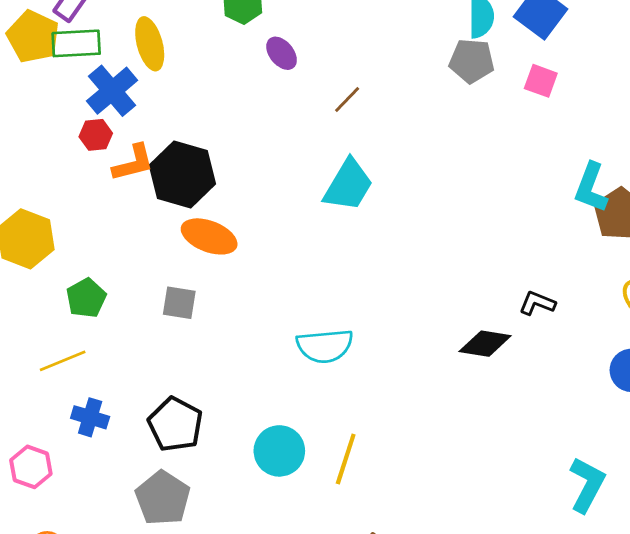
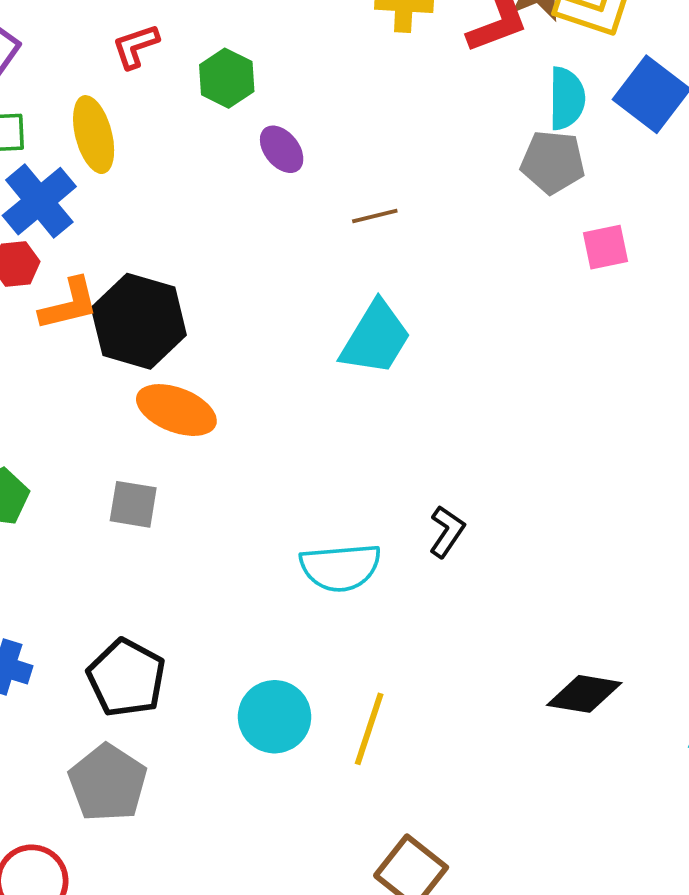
pink square: (541, 81) -> (605, 247), moved, turned -32
brown line: (347, 100) -> (375, 216), turned 32
black L-shape: (537, 303) -> (447, 532), moved, turned 102
black diamond: (485, 344) -> (584, 694), moved

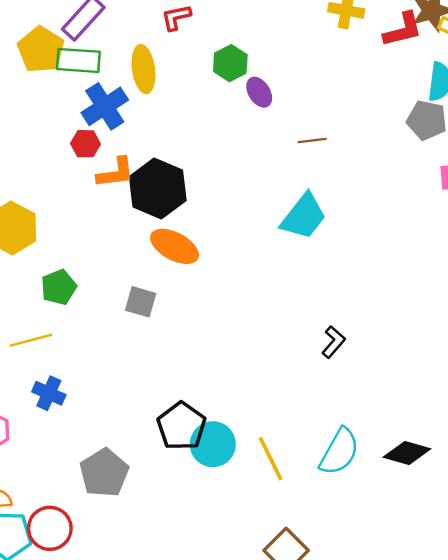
green hexagon: (227, 78) -> (230, 63), moved
cyan semicircle: (340, 567) -> (339, 452), moved, turned -63
black pentagon: (126, 678) -> (181, 426), moved
yellow line: (369, 729) -> (271, 459), turned -51

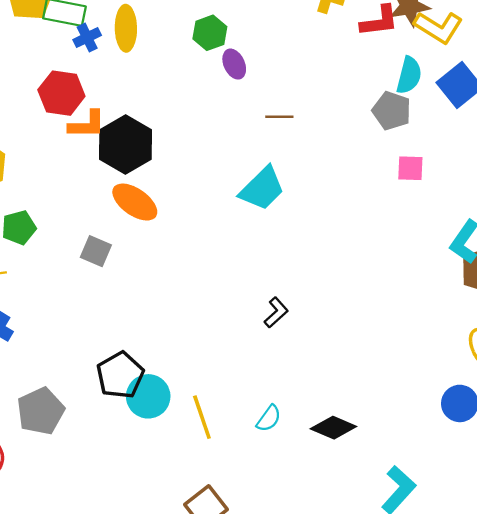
blue cross: (105, 106) -> (87, 38), moved, size x0.6
red hexagon: (85, 144) -> (61, 93), size x1.6
cyan semicircle: (339, 452) -> (269, 418), size x0.6

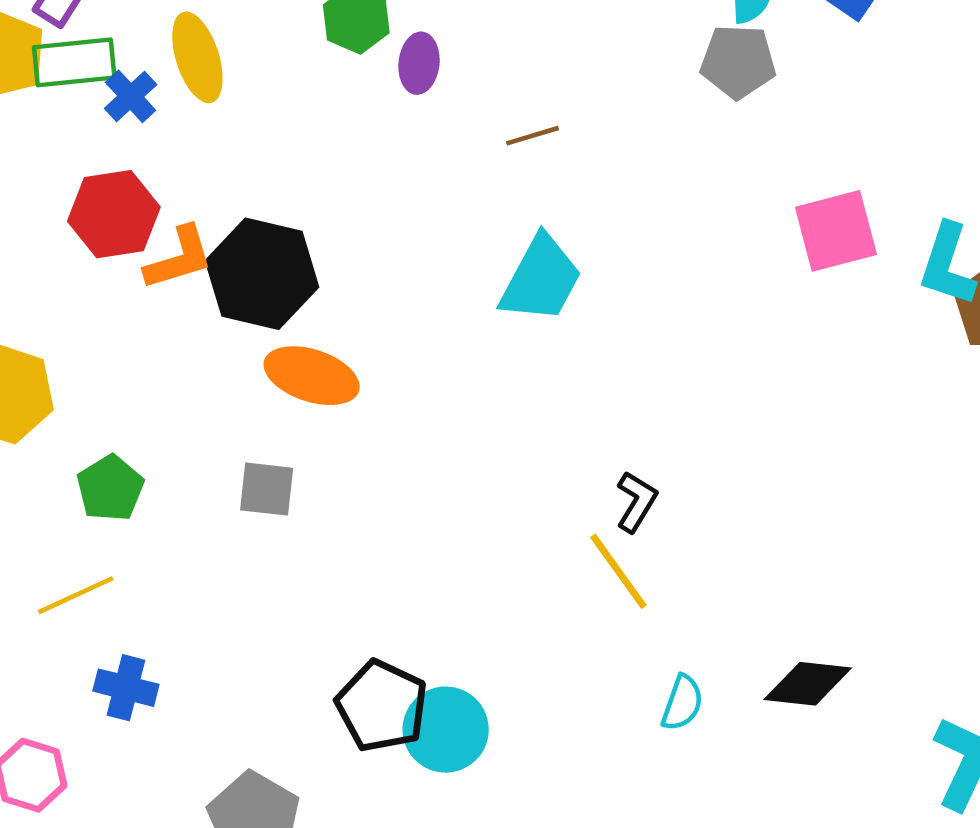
purple ellipse: (234, 64) -> (419, 63), turned 48
pink square: (410, 168) -> (836, 231), moved, size x1.5
yellow line: (202, 417) -> (618, 571), moved

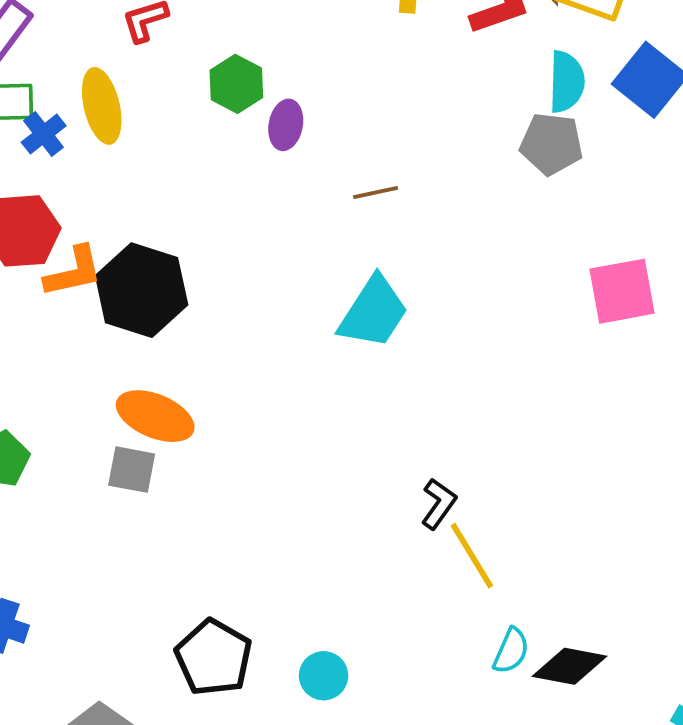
orange ellipse: (312, 376) -> (155, 416), moved
yellow line: (618, 571) -> (472, 556), moved
cyan semicircle: (682, 703) -> (511, 651), moved
cyan circle: (446, 730) -> (324, 676), moved, size x0.7

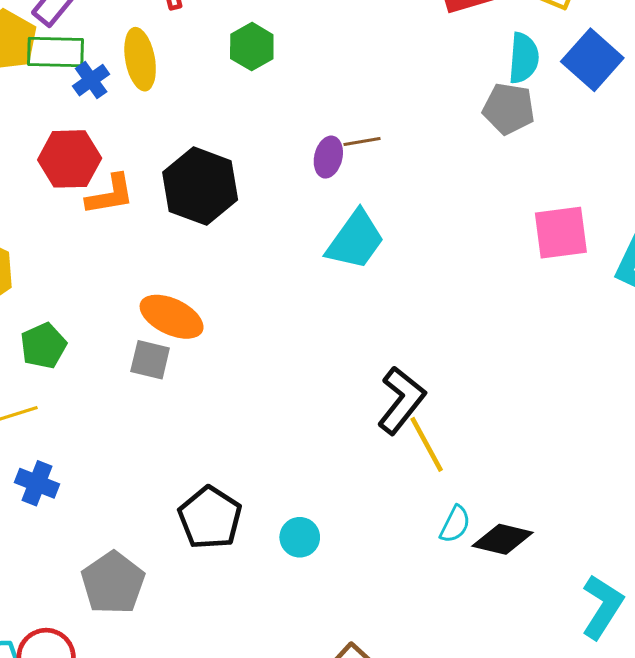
purple ellipse: (286, 125) -> (328, 157), moved
black hexagon: (142, 290) -> (200, 186), moved
black L-shape: (439, 504) -> (401, 400), size x1.6

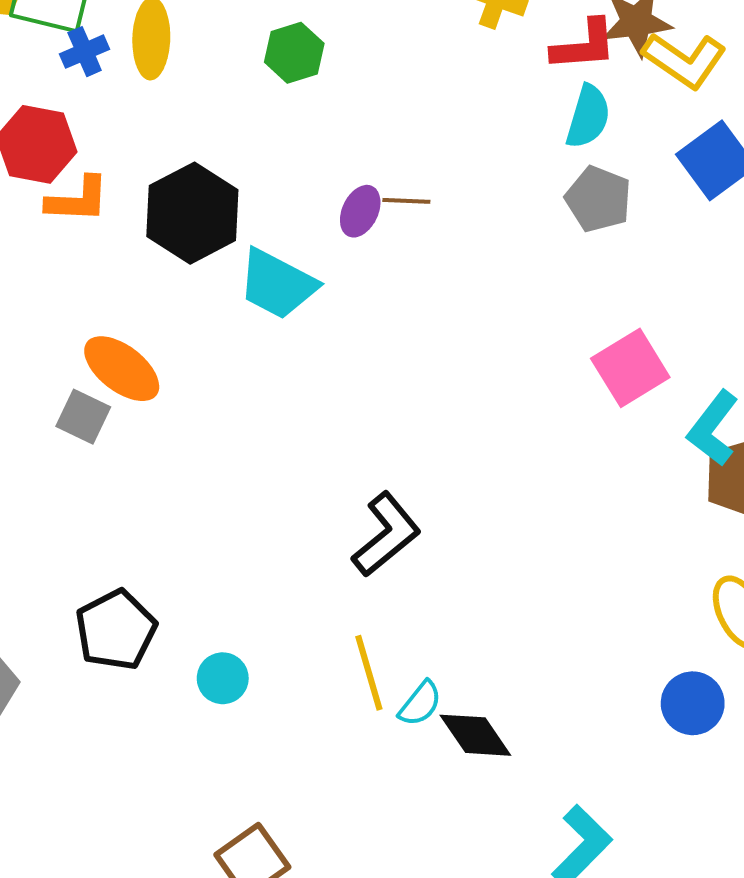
cyan semicircle: (524, 58) -> (588, 117), moved
pink square: (561, 233) -> (630, 368), turned -36
cyan trapezoid: (355, 240) -> (277, 284), moved, turned 70
yellow line: (427, 444) -> (369, 673), moved
black diamond: (503, 539) -> (475, 735), turned 30

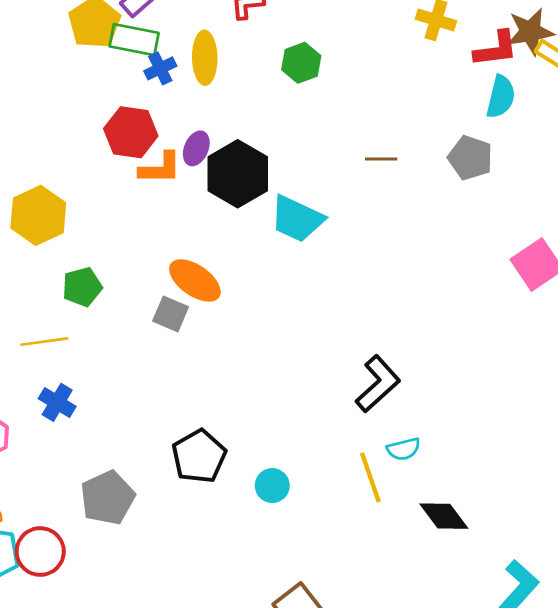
gray pentagon: (598, 199) -> (470, 158), moved
purple ellipse: (360, 211) -> (196, 148), moved
cyan semicircle: (420, 704) -> (404, 449), moved, turned 40

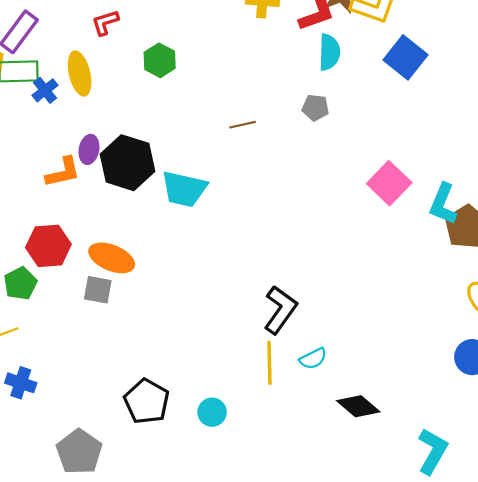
red hexagon: (131, 132) -> (48, 246), moved
gray pentagon: (470, 158) -> (315, 108), size x0.7
yellow line: (370, 477) -> (269, 363), moved, turned 30

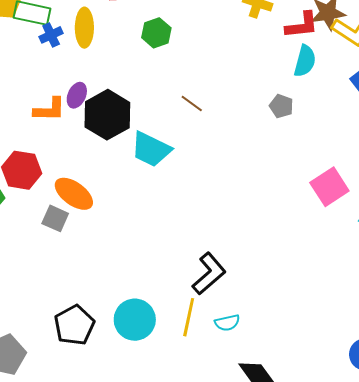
brown line: (242, 125) -> (192, 103), moved, turned 35
cyan circle: (212, 412) -> (135, 320), moved, size x1.6

